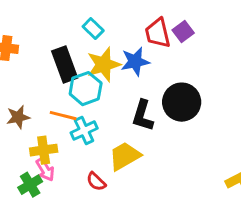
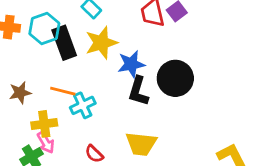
blue star: (135, 62) -> (131, 64), moved
cyan hexagon: (86, 89) -> (44, 28), moved
yellow trapezoid: (125, 156) -> (141, 144), moved, turned -144

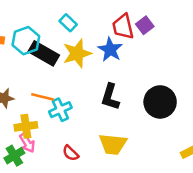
black rectangle: (64, 43) -> (44, 53), turned -40
blue star: (131, 64) -> (110, 50), moved, turned -30
black circle: (175, 78) -> (160, 102), moved

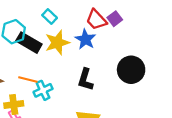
red trapezoid: (123, 27) -> (96, 20), turned -30
black circle: (160, 102) -> (131, 70), moved

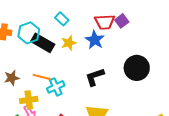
red trapezoid: (96, 20) -> (105, 22), turned -50
yellow star: (57, 43) -> (69, 43), size x0.7
black L-shape: (85, 79) -> (95, 77), turned 55

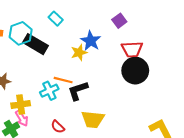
red trapezoid: (105, 22) -> (132, 49), moved
yellow star: (69, 43) -> (79, 53), moved
orange line: (42, 77) -> (63, 80), moved
black L-shape: (95, 77) -> (78, 91), moved

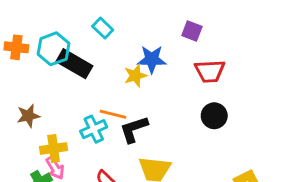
purple square: (119, 21) -> (192, 31), turned -32
blue star: (91, 41) -> (152, 59), turned -30
black circle: (135, 71) -> (214, 116), moved, size x0.7

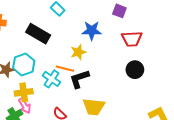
cyan hexagon: (54, 49) -> (24, 65), moved
yellow star: (135, 76) -> (78, 52), moved
cyan cross: (94, 129) -> (51, 79), turned -30

